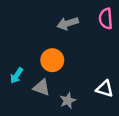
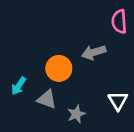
gray arrow: (68, 23) -> (94, 52), moved
white triangle: (105, 89) -> (118, 101), turned 42

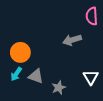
orange circle: (59, 68) -> (20, 52), moved
cyan arrow: (19, 86) -> (16, 74), moved

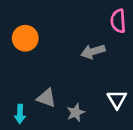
orange circle: (20, 52) -> (25, 38), moved
cyan arrow: (16, 74) -> (20, 114), moved, turned -32

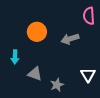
orange circle: (25, 38) -> (37, 32), moved
cyan arrow: (20, 114) -> (15, 57), moved

